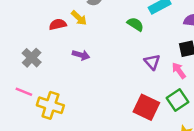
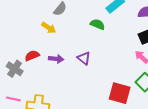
red semicircle: (58, 24) -> (32, 56), moved
purple triangle: (152, 62) -> (84, 58), moved

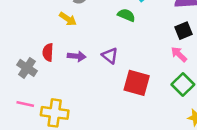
red semicircle: (32, 56) -> (48, 52), turned -64
red square: (120, 93) -> (137, 83), moved

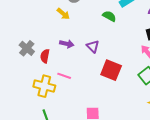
red semicircle: (48, 52) -> (45, 56), moved
pink line: (25, 104) -> (64, 76), moved

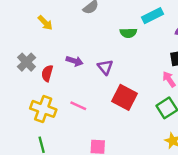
yellow arrow: (63, 14) -> (45, 23), moved
green semicircle: (109, 16) -> (128, 33), turned 144
pink line: (64, 76) -> (78, 106), moved

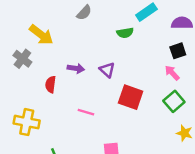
yellow arrow: (45, 23) -> (41, 35), size x1.5
gray cross: (27, 62) -> (22, 59), moved
yellow cross: (43, 109) -> (27, 122), moved

